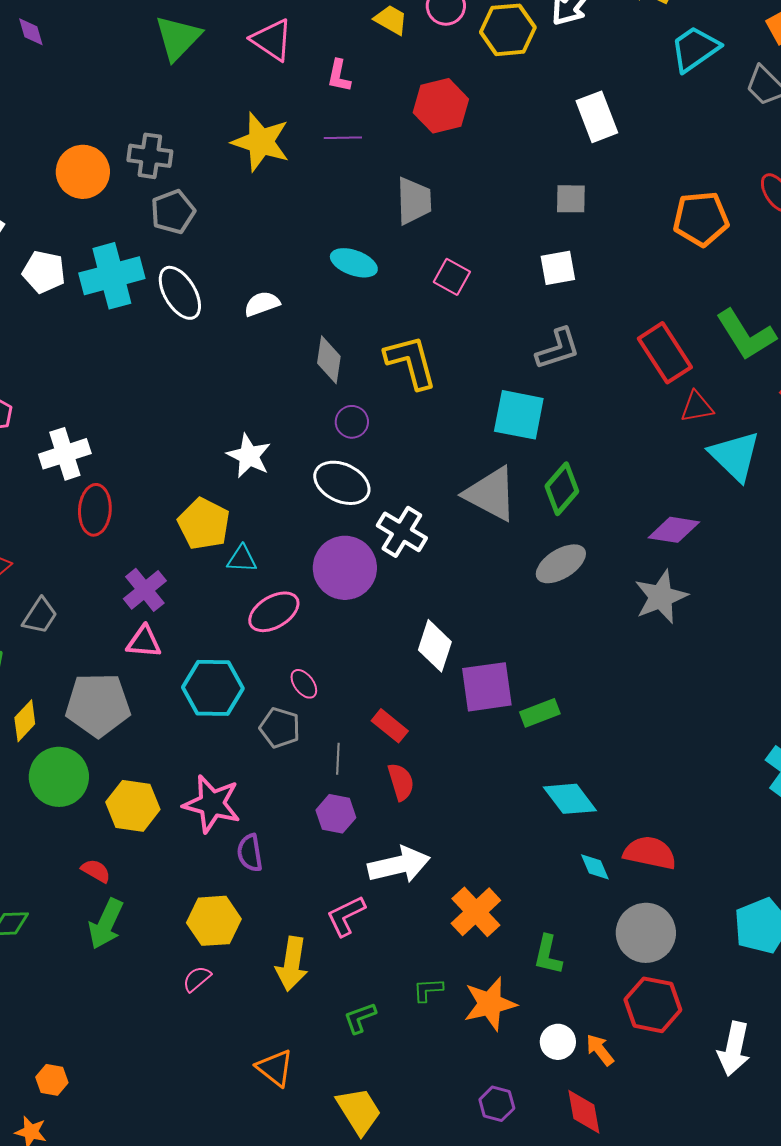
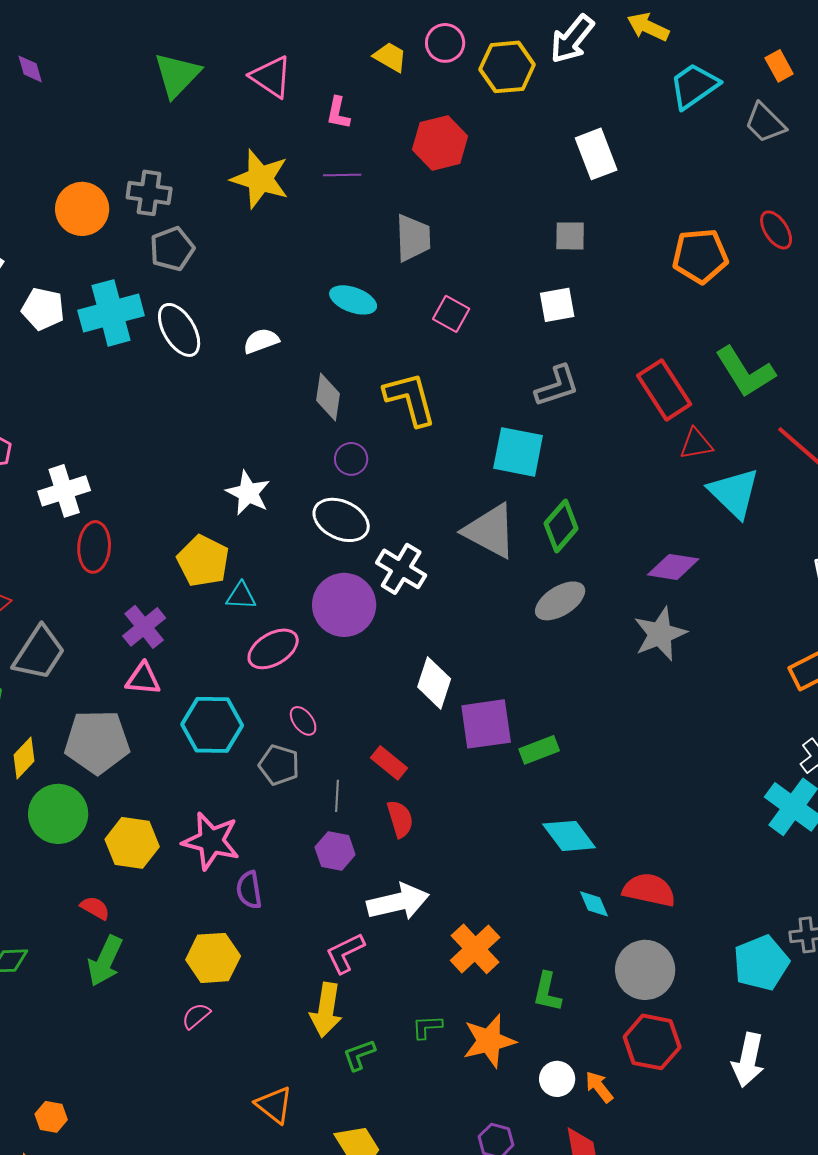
gray trapezoid: (40, 616) -> (39, 653), size x1.5
yellow arrow: (292, 964) -> (326, 1010), moved
white arrow: (734, 1049) -> (748, 1060), moved

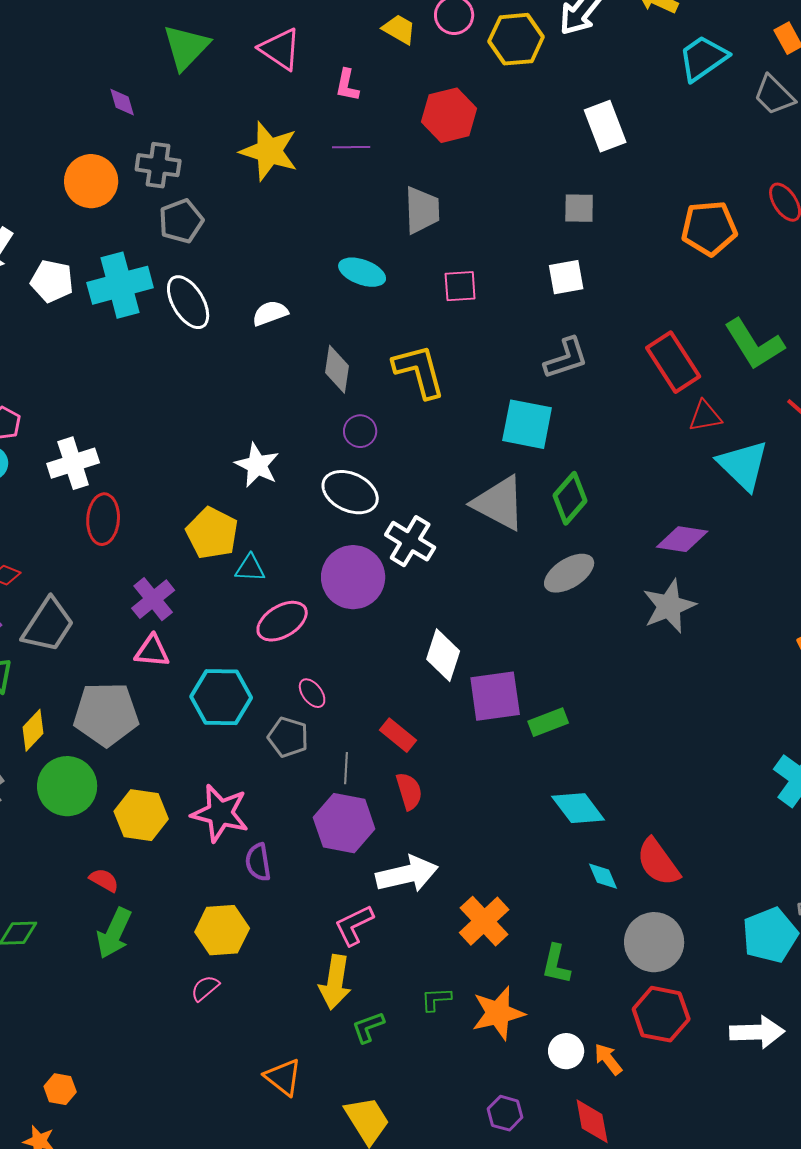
purple diamond: (30, 69) -> (122, 102), moved
pink square: (451, 314) -> (460, 286), turned -33
purple hexagon: (335, 851) -> (344, 823), size x1.5
red semicircle: (649, 890) -> (658, 862), turned -138
white arrow: (748, 1060) -> (757, 1032), turned -104

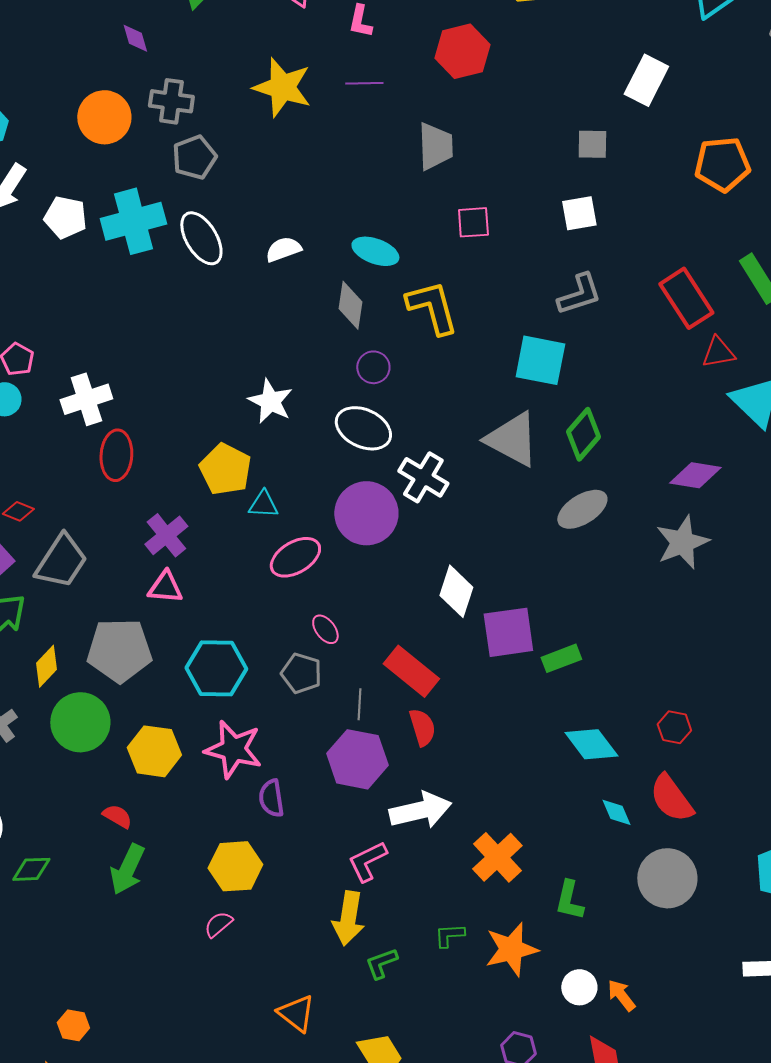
white rectangle: (605, 126) -> (646, 80), moved, turned 48
cyan ellipse: (362, 272) -> (375, 251), moved
cyan hexagon: (221, 697) -> (216, 668), moved
red rectangle: (398, 735) -> (411, 671), size x1.5
red hexagon: (661, 1014) -> (674, 727), moved, size x0.6

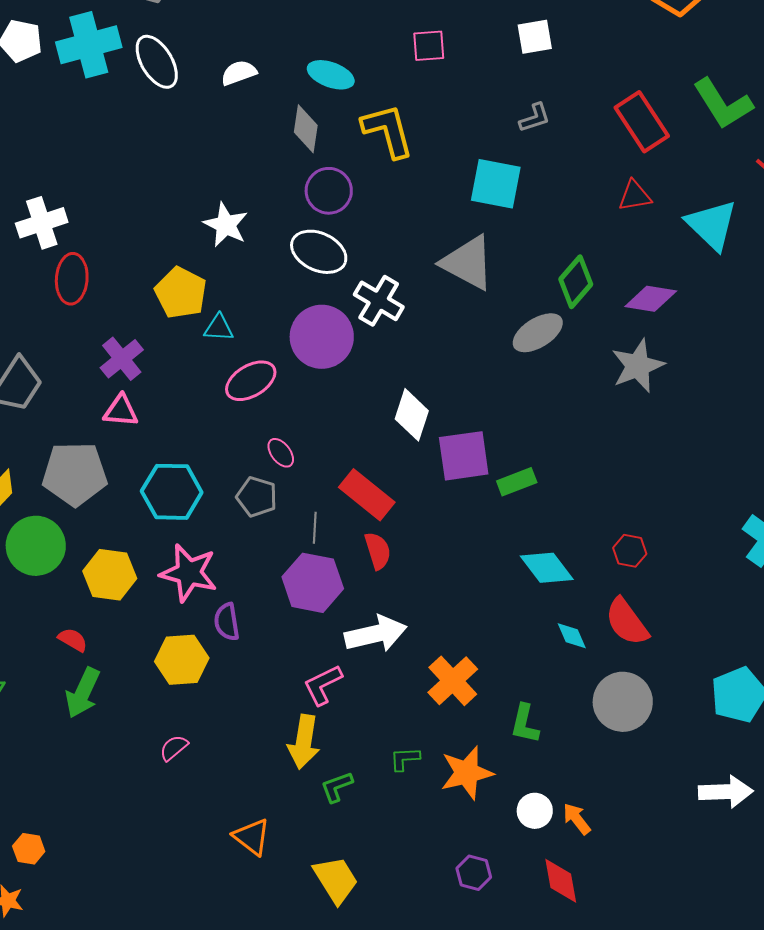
gray L-shape: (579, 294) -> (535, 118), size x0.7
red triangle: (718, 352) -> (635, 196), moved
purple circle: (373, 367) -> (329, 191), size x1.4
green diamond: (583, 434) -> (576, 282), moved
yellow hexagon: (235, 866) -> (182, 660), moved

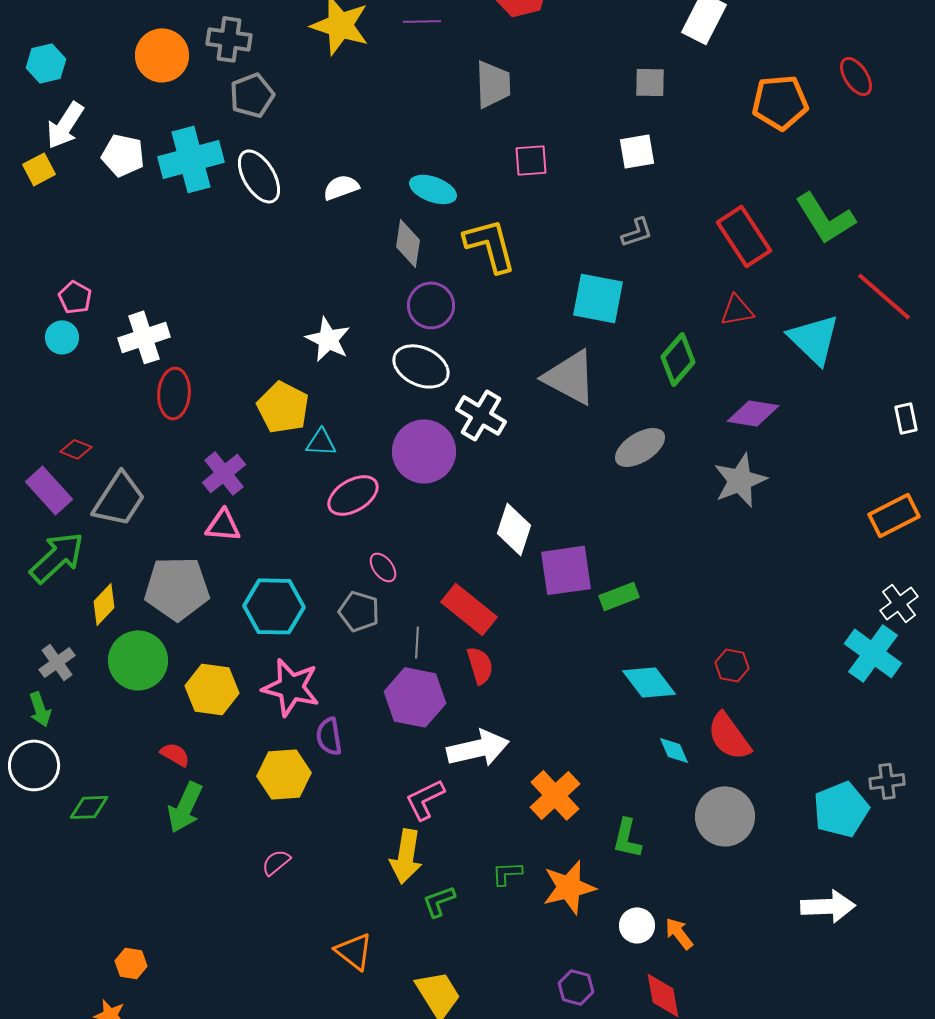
green diamond: (576, 282) -> (678, 359), moved

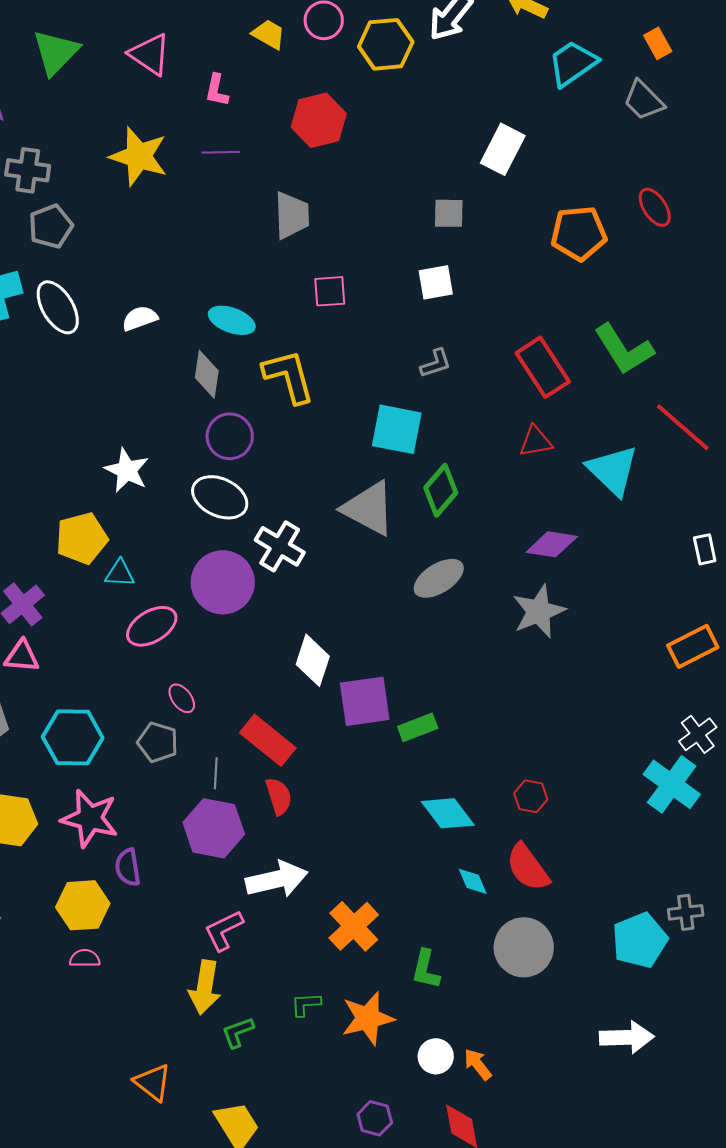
green diamond: (678, 359) -> (441, 490), moved
yellow pentagon: (283, 407) -> (82, 538), turned 30
pink semicircle: (276, 862) -> (85, 958), moved, turned 40

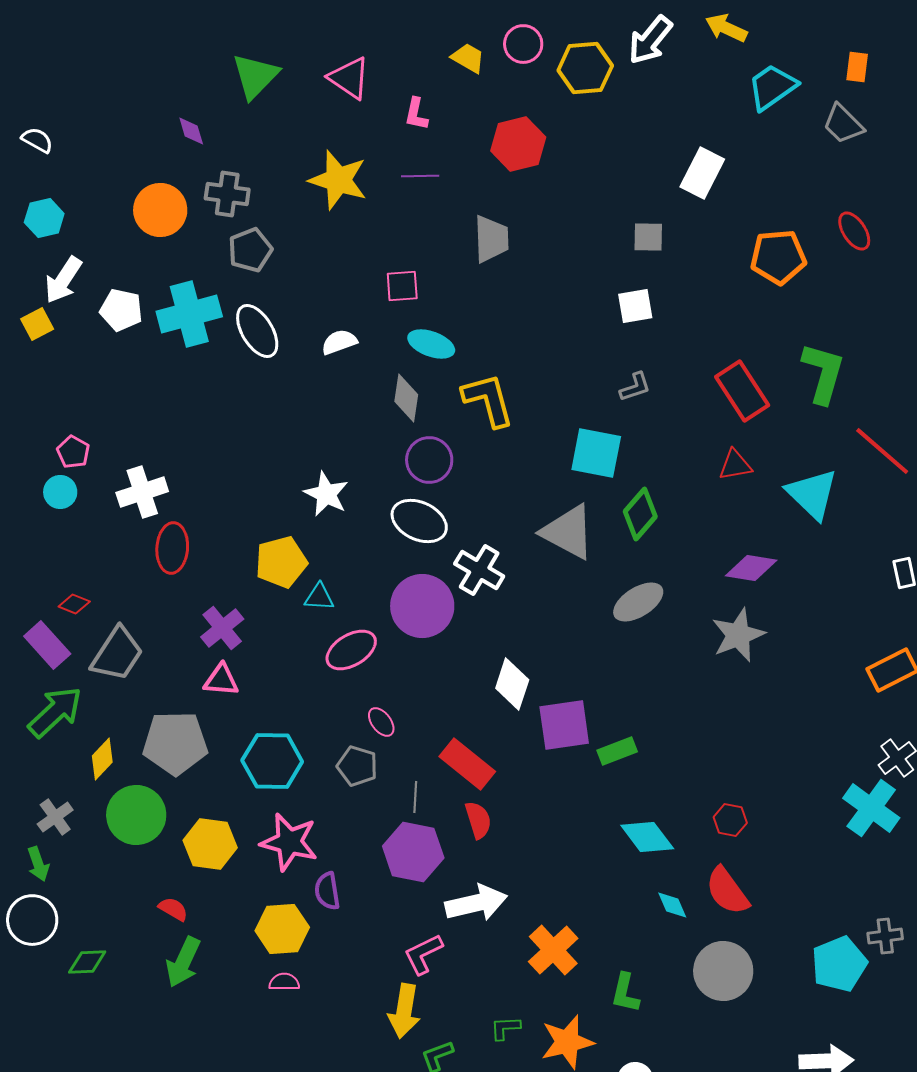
orange rectangle: (658, 43) -> (857, 67), turned 36
pink square: (330, 291) -> (402, 286), moved
green L-shape: (624, 349) -> (823, 373), turned -132

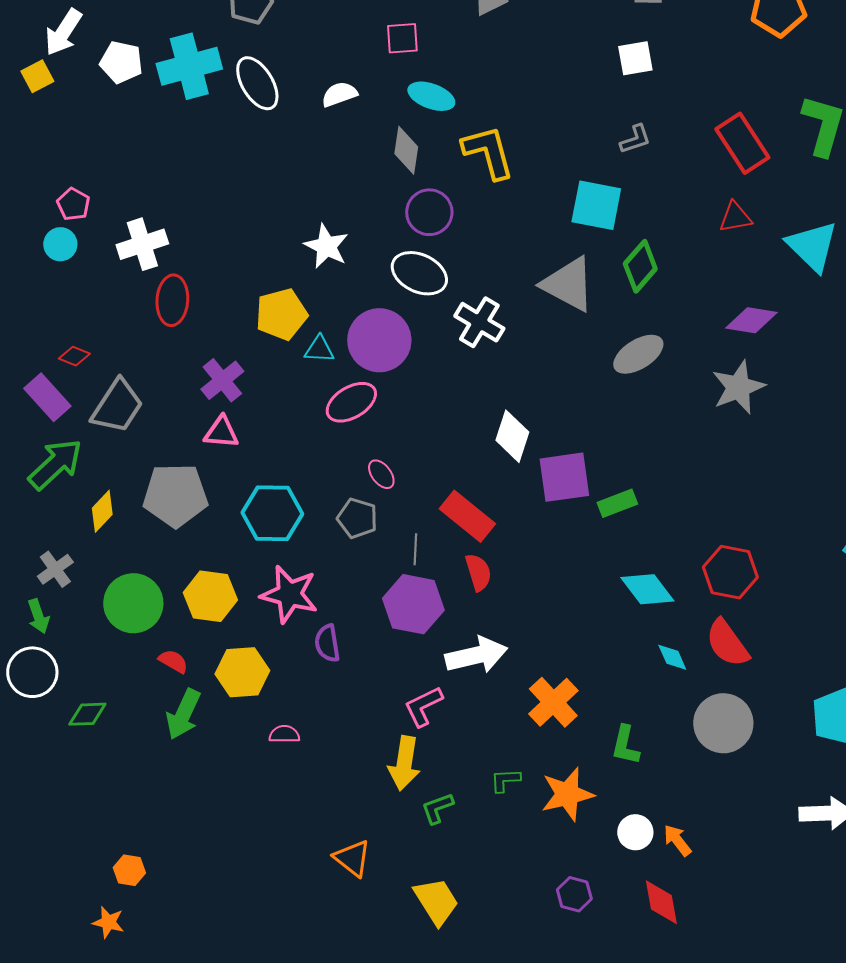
purple circle: (422, 606) -> (379, 340), moved
green circle: (136, 815) -> (133, 603), moved
red hexagon: (730, 820) -> (730, 572), size x1.6
yellow hexagon: (282, 929) -> (242, 672), moved

